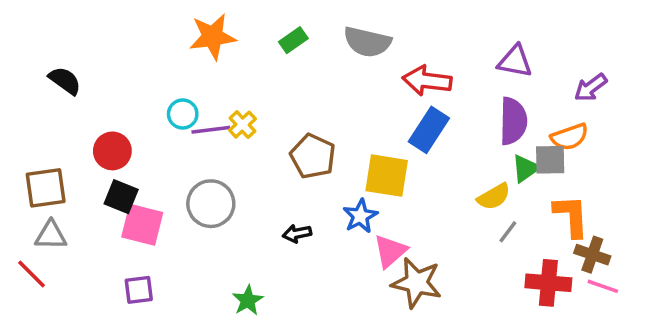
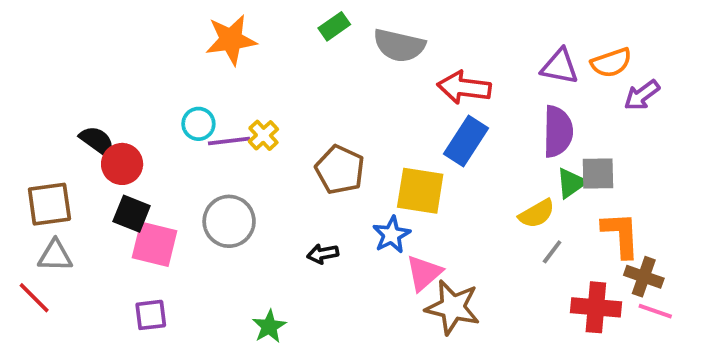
green rectangle: (293, 40) -> (334, 26), moved
black semicircle: (65, 81) -> (97, 141), moved
orange semicircle: (569, 137) -> (611, 63), moved

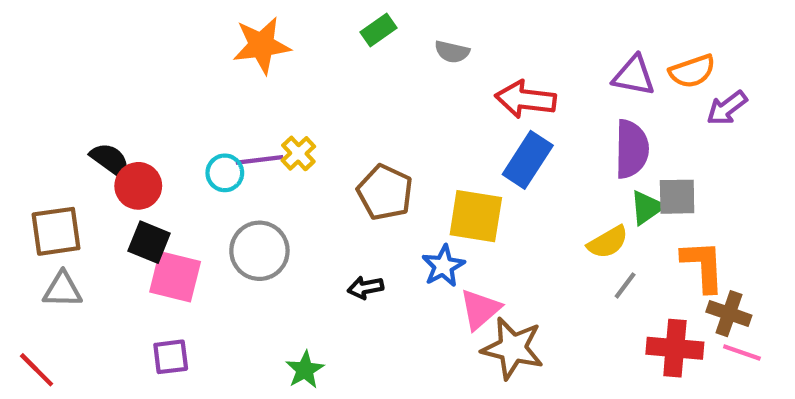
gray semicircle: (399, 45) -> (452, 52), size x0.6
cyan circle: (198, 124) -> (225, 173), moved
red line: (34, 298) -> (37, 370), moved

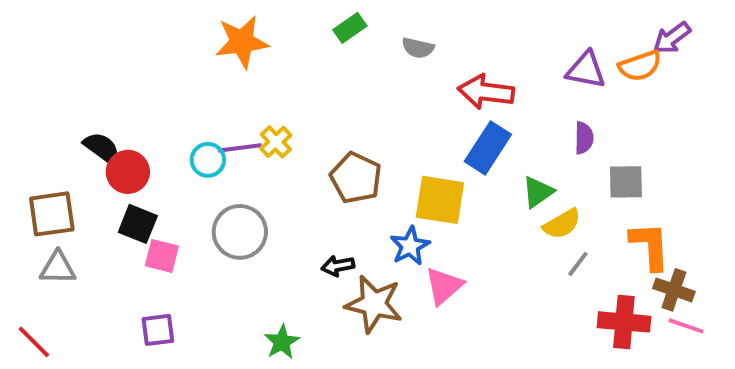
purple arrow: (727, 108) -> (672, 38), moved
purple semicircle: (632, 149) -> (584, 138), size x0.6
green triangle: (647, 208) -> (538, 192), moved
pink square: (175, 277) -> (162, 256), size x0.7
brown star: (513, 348) -> (374, 304), moved

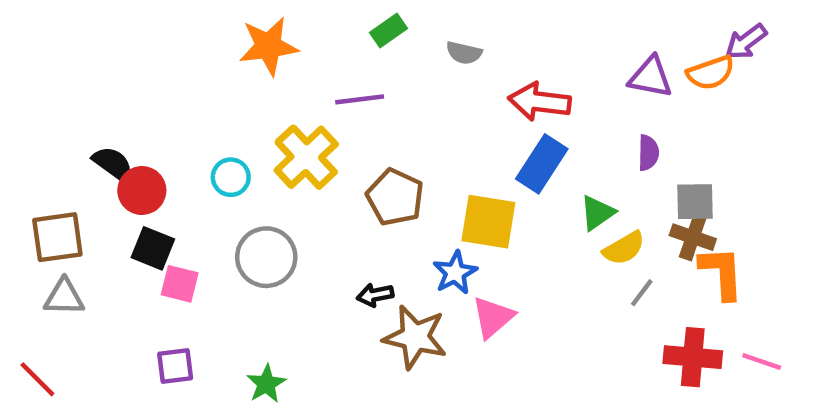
yellow cross: (276, 142) -> (306, 157), size x1.8
purple line: (240, 148) -> (360, 99), moved
brown cross: (674, 290) -> (693, 237), moved
green star: (282, 342) -> (266, 384), moved

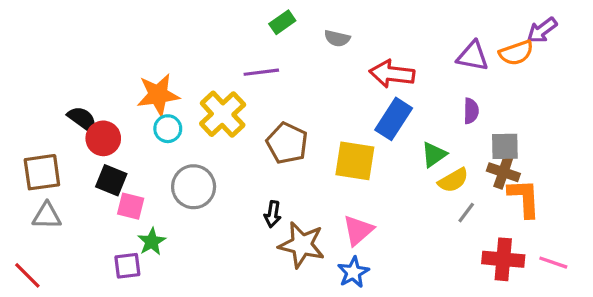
orange star: (268, 46) -> (158, 95), moved
blue star: (455, 273) -> (353, 272), moved
black arrow: (375, 295) -> (273, 214), turned -70
green star: (266, 384) -> (152, 242), moved

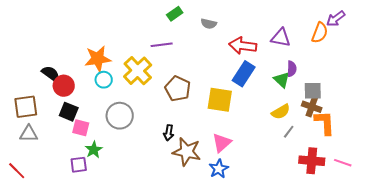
orange semicircle: (516, 53) -> (320, 33), turned -50
purple triangle: (473, 56) -> (281, 38), moved
green triangle: (434, 154) -> (282, 80), moved, turned -42

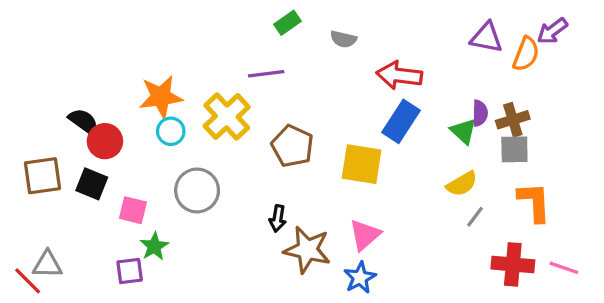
purple triangle: (281, 38) -> (487, 38), moved
brown cross: (312, 107) -> (513, 120), moved, turned -36
black square: (69, 112) -> (92, 184), moved
gray triangle: (29, 134) -> (47, 264), moved

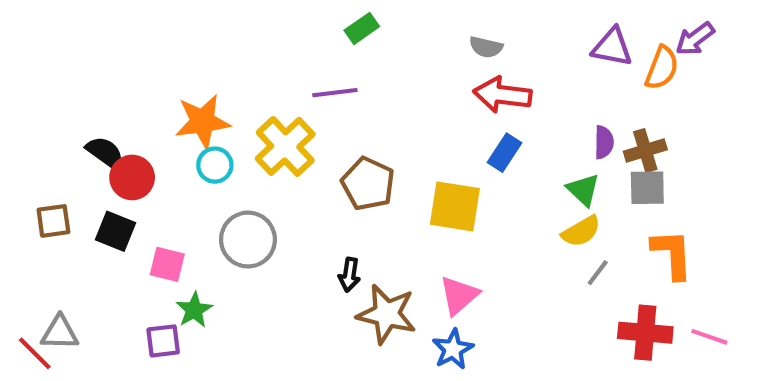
gray semicircle: (343, 39) -> (486, 47), moved
blue rectangle: (401, 121) -> (505, 153), size x0.7
green triangle: (463, 131) -> (583, 190), moved
brown square: (42, 176) -> (53, 221), size x0.7

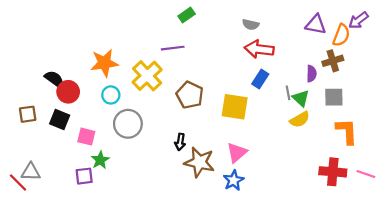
brown cross: (645, 151) -> (333, 61), moved
cyan circle: (215, 165) -> (111, 95), moved
gray line: (598, 273) -> (288, 93), moved, turned -48

